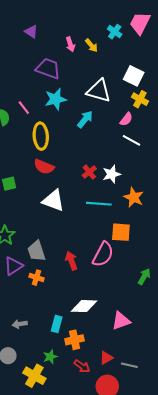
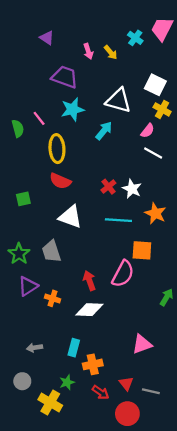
white star: (111, 174) -> (132, 189), turned -30
gray trapezoid: (37, 251) -> (51, 251), moved
white diamond: (84, 306) -> (89, 310), moved
red triangle: (106, 358) -> (126, 383), turned -40

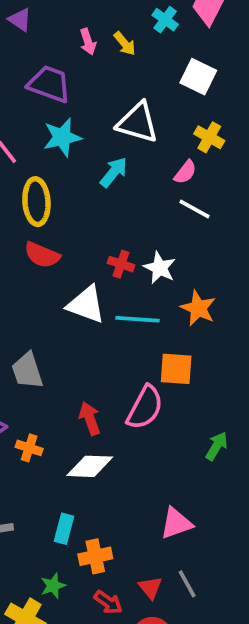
white square: (155, 85) -> (198, 77), moved
red cross: (108, 187) -> (121, 264), turned -32
white triangle: (70, 217) -> (86, 305), moved
gray line: (151, 391) -> (187, 584), moved, turned 48

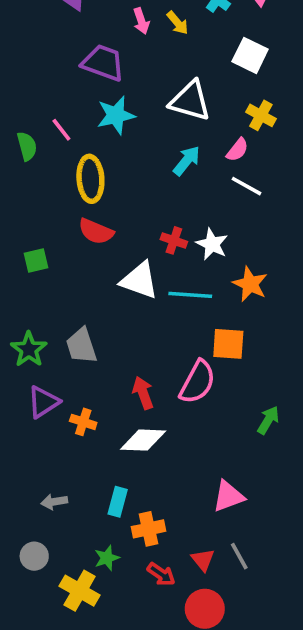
cyan arrow: (114, 172) -> (187, 161), moved

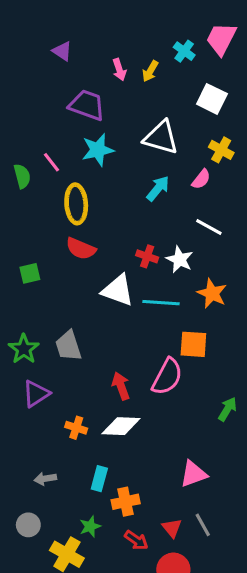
yellow arrow: (178, 23) -> (150, 71), turned 70
white line: (246, 186) -> (209, 227), moved
orange cross: (83, 422) -> (76, 428), moved

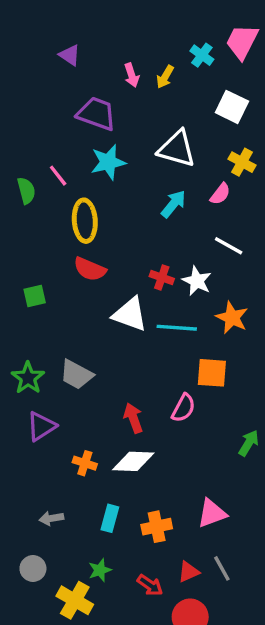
gray trapezoid: (68, 346) -> (76, 375), turned -44
pink semicircle: (167, 377) -> (183, 408), size x0.7
orange cross: (126, 502) -> (157, 527), moved
red triangle: (172, 528) -> (188, 572), turned 45

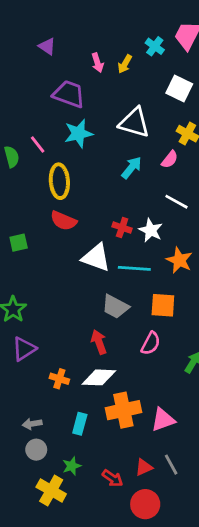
gray trapezoid: (76, 375) -> (115, 307), moved
pink semicircle: (183, 408) -> (151, 343), moved
orange cross: (157, 527) -> (123, 410), moved, size x1.4
gray circle: (33, 568) -> (36, 450), moved

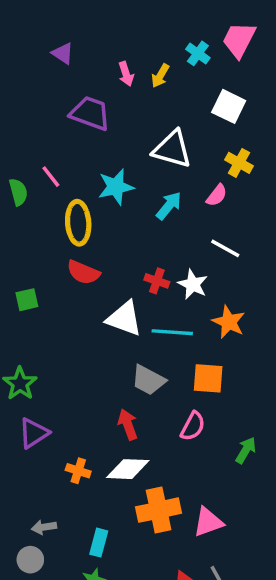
cyan star: (78, 134) -> (116, 187), moved
cyan rectangle: (80, 424) -> (99, 543), moved
gray circle: (36, 450) -> (30, 560), moved

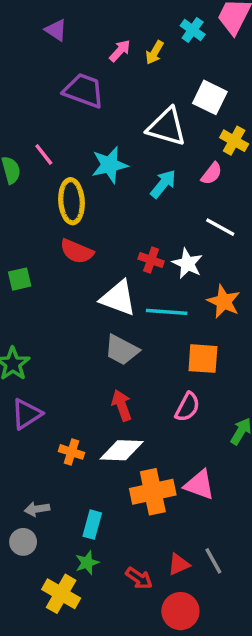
pink arrow: (126, 74) -> (120, 51), turned -120
white square: (229, 106) -> (210, 97), moved
gray trapezoid: (148, 380) -> (122, 350), moved
pink triangle: (208, 522) -> (199, 485), moved, turned 40

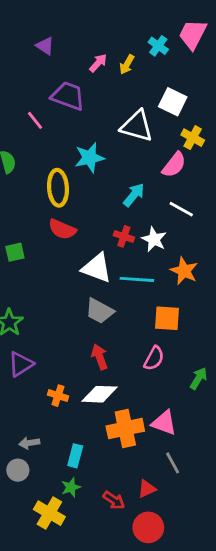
pink line: (44, 155) -> (35, 120), moved
pink semicircle: (212, 174) -> (174, 165), size x1.4
cyan arrow: (163, 184) -> (134, 195), moved
gray line: (213, 561) -> (173, 463), moved

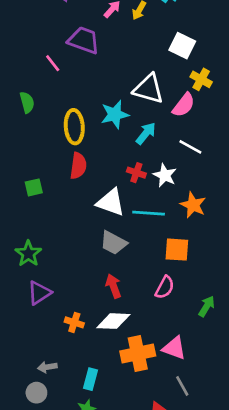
white triangle: (137, 126) -> (149, 89), moved
cyan star: (90, 158) -> (115, 115), moved
red semicircle: (62, 229) -> (78, 166), turned -105

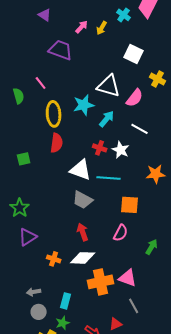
pink line: (53, 63) -> (41, 83), moved
yellow cross: (201, 79) -> (158, 79), moved
orange star: (193, 205) -> (156, 174), moved, turned -30
gray circle: (36, 393) -> (39, 312), moved

